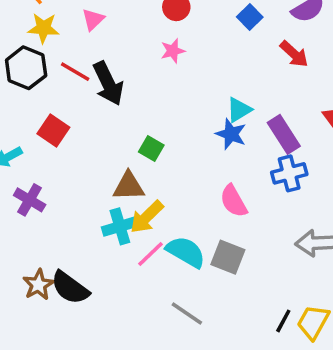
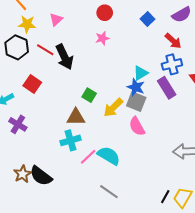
blue cross: (289, 173) -> (172, 64), moved
yellow arrow: (147, 217) -> (113, 108), moved
gray square: (228, 257) -> (136, 102), moved

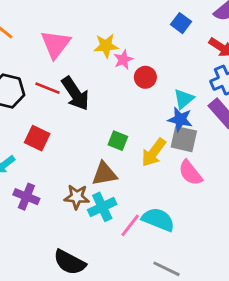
red circle: (105, 13) -> (145, 77), moved
pink triangle: (56, 19) -> (56, 44), size x1.6
yellow star: (27, 24) -> (106, 46), moved
brown star: (23, 174) -> (77, 197), moved, turned -30

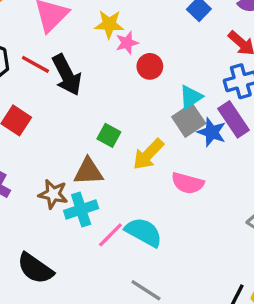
blue star: (180, 119) -> (212, 132), moved
gray square: (184, 139) -> (189, 120), moved, turned 36
pink semicircle: (190, 173) -> (188, 183), turned -44

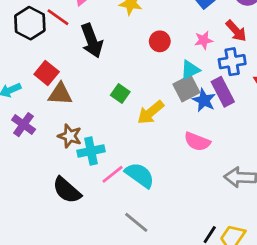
pink star: (127, 43) -> (204, 40), moved
red line: (35, 64) -> (58, 17), moved
brown triangle: (88, 171) -> (60, 94), moved
pink semicircle: (188, 183) -> (197, 142), moved
black semicircle: (35, 268) -> (67, 190), moved

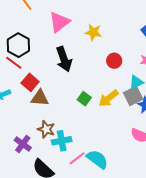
red line: (58, 17) -> (14, 63), moved
yellow arrow: (151, 112) -> (109, 98), moved
purple cross: (24, 125) -> (23, 144), moved

